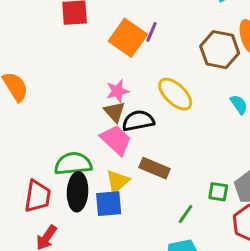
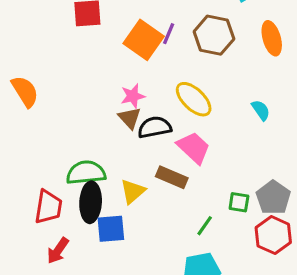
brown hexagon: (220, 50) -> (214, 35), moved
pink trapezoid: (116, 140) -> (194, 148), moved
blue square: (109, 204) -> (111, 229), moved

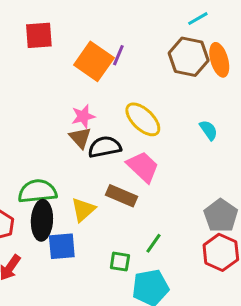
brown hexagon: (214, 35) -> (189, 57), moved
green square: (239, 202) -> (120, 262), moved

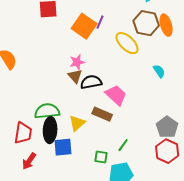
yellow ellipse: (143, 119) -> (127, 43), moved

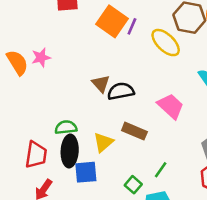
purple line: (100, 22) -> (132, 26), moved
pink star: (77, 62) -> (41, 58), moved
pink trapezoid: (116, 95) -> (171, 106), moved
green semicircle: (47, 111) -> (66, 127), size x0.7
green square: (101, 157) -> (133, 185), turned 32

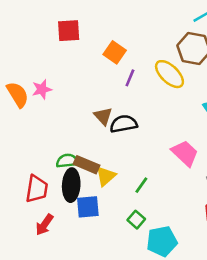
orange square: (112, 21) -> (115, 52), size x0.7
purple line: (132, 26) -> (130, 78), moved
pink trapezoid: (171, 106) -> (185, 153), moved
brown rectangle: (134, 131) -> (87, 165), moved
green line: (161, 170) -> (141, 185), moved

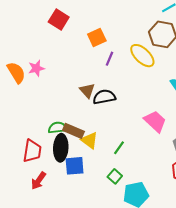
red square: (69, 31) -> (59, 20), turned 36
orange square: (115, 52) -> (97, 38), turned 30
yellow triangle: (106, 176) -> (89, 140), turned -42

